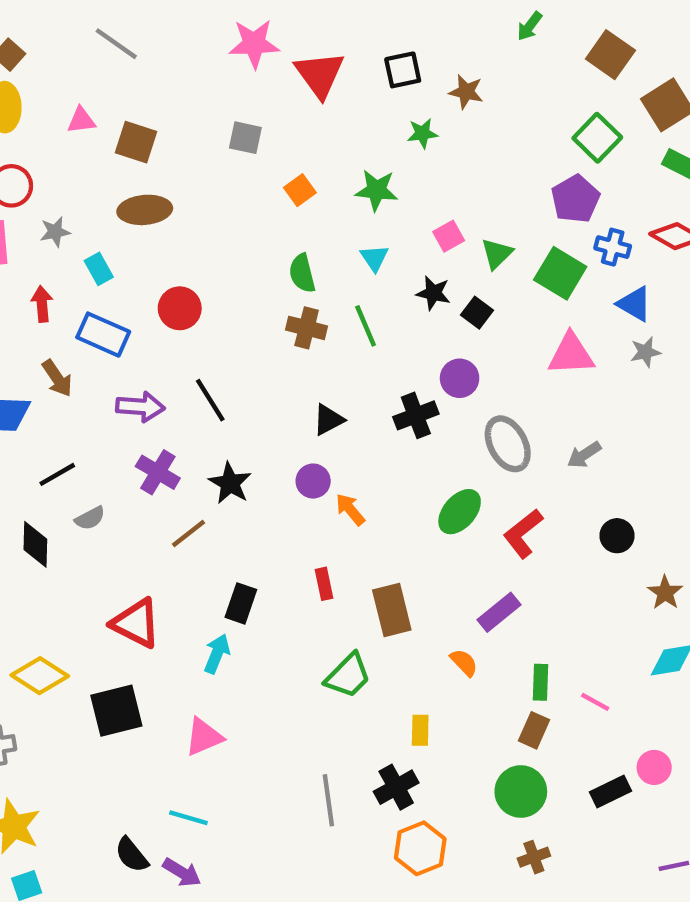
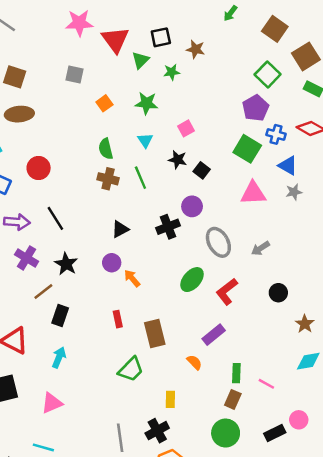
green triangle: (497, 254) -> (140, 60), moved
black rectangle: (241, 603) -> (60, 315), moved

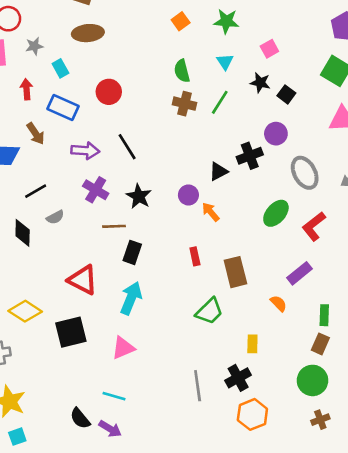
green line: (140, 178) -> (220, 102), turned 55
black triangle: (120, 229) -> (218, 171), moved
brown line: (43, 292) -> (114, 226), turned 36
cyan arrow: (59, 357) -> (131, 298), size x1.4

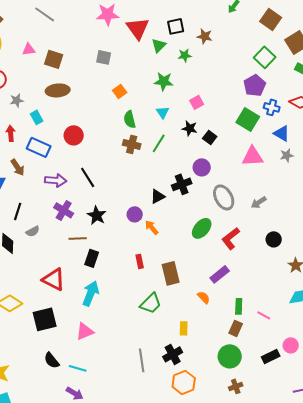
orange square: (181, 21) -> (120, 91), moved
black line: (36, 191) -> (18, 211), turned -42
black semicircle: (80, 418) -> (52, 360), moved

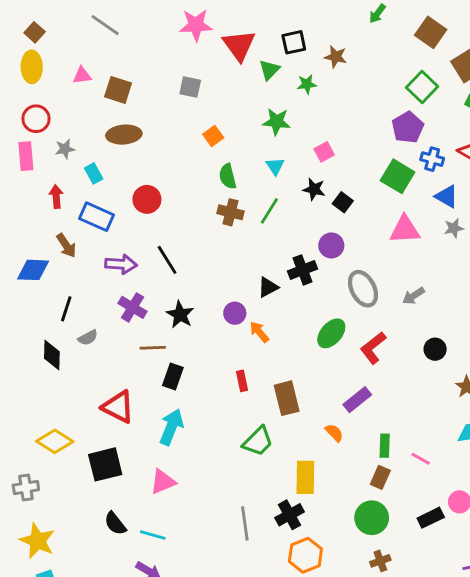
yellow rectangle: (184, 328) -> (305, 477), size x1.6

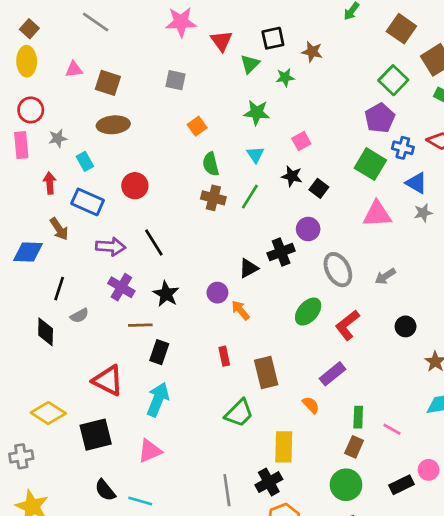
red triangle: (239, 45) -> (221, 41), size x0.7

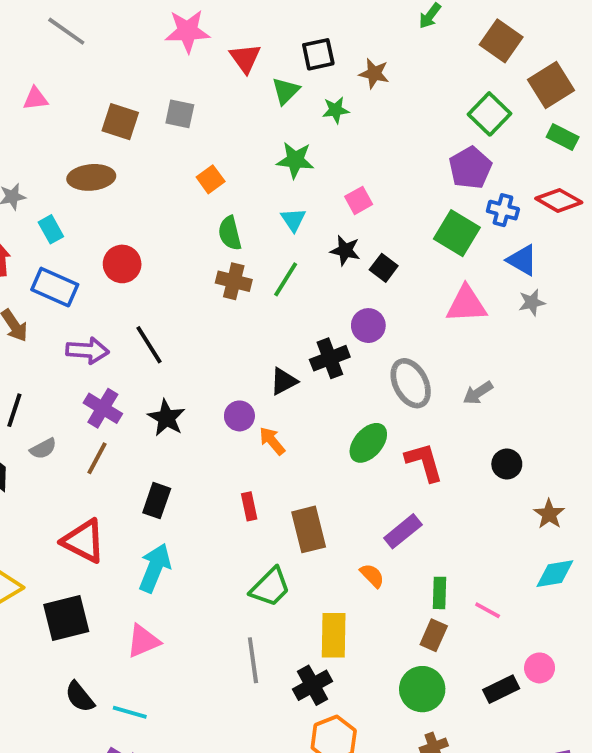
brown square: (108, 83) -> (120, 122), moved
brown line: (140, 325) -> (97, 458), moved, turned -60
red L-shape: (347, 325) -> (424, 462), turned 112
gray line: (227, 490) -> (253, 660), moved

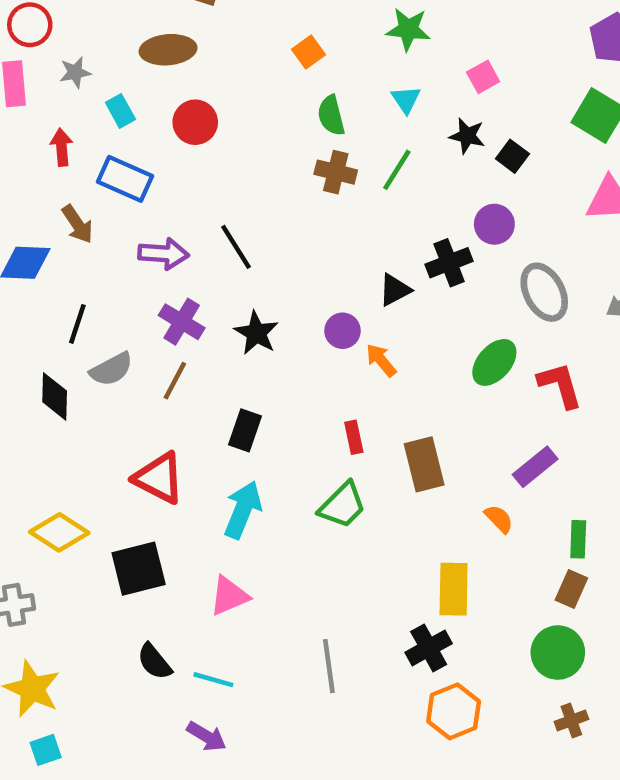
red circle: (122, 264) -> (195, 122), moved
gray semicircle: (43, 449) -> (111, 369), size x1.4
green trapezoid: (270, 587) -> (343, 505), moved
gray line: (253, 660) -> (329, 666), moved

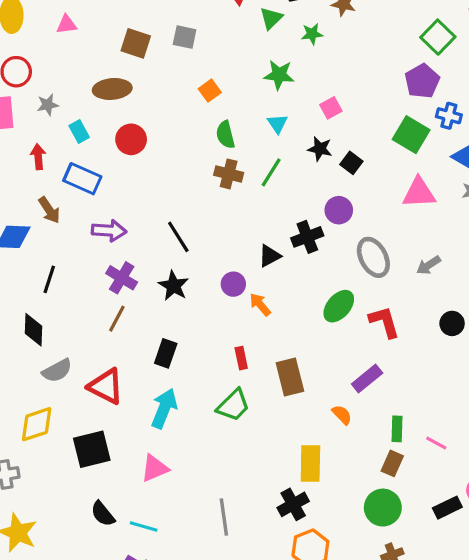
black line: (236, 247) -> (178, 237), moved
gray semicircle: (111, 369) -> (57, 371), moved
yellow diamond: (59, 532) -> (37, 424), turned -51

